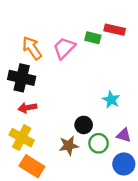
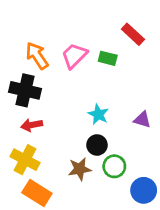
red rectangle: (115, 30) -> (133, 34), turned 30
green rectangle: (93, 38) -> (108, 58), moved
cyan star: (111, 100) -> (98, 114), moved
purple triangle: (124, 135) -> (142, 120), moved

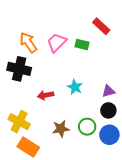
purple triangle: (142, 120) -> (108, 91), turned -32
red arrow: (32, 125) -> (46, 95), moved
black circle: (97, 145) -> (108, 110), moved
blue circle: (144, 190) -> (109, 135), moved

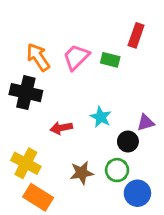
red rectangle: (101, 26) -> (136, 35), turned 66
black circle: (108, 110) -> (128, 142), moved
blue circle: (109, 135) -> (137, 193), moved

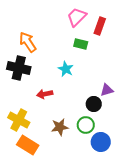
pink trapezoid: (76, 57) -> (77, 17), moved
cyan star: (101, 117) -> (66, 69), moved

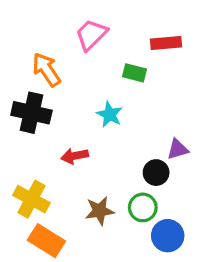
pink trapezoid: (77, 17) -> (91, 35), moved
red rectangle: (100, 26) -> (166, 43), turned 66

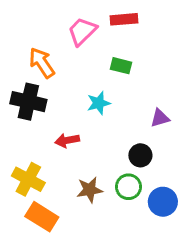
red rectangle: (166, 43) -> (124, 19), moved
cyan star: (110, 114) -> (99, 103), turned 30
purple triangle: (178, 149) -> (160, 118), moved
blue circle: (168, 236) -> (163, 202), moved

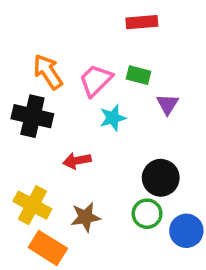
pink trapezoid: (82, 31) -> (96, 80), moved
purple triangle: (160, 118) -> (168, 104), moved, turned -42
black circle: (140, 155) -> (161, 178), size x1.4
brown star: (90, 190) -> (85, 217), moved

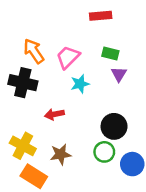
green rectangle: (138, 75) -> (110, 53), moved

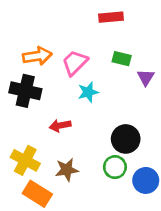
orange arrow: (34, 51) -> (37, 56), turned 115
purple triangle: (119, 74) -> (146, 77), moved

